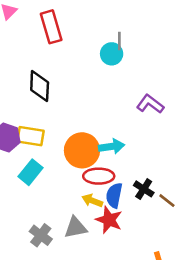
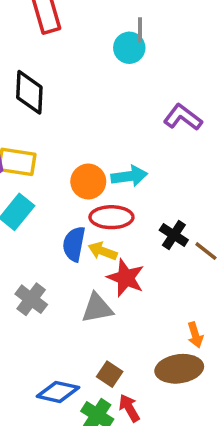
orange circle: (82, 150) -> (88, 182), size x0.7
blue semicircle: (114, 195) -> (74, 244), moved
gray triangle: (76, 228) -> (97, 308), moved

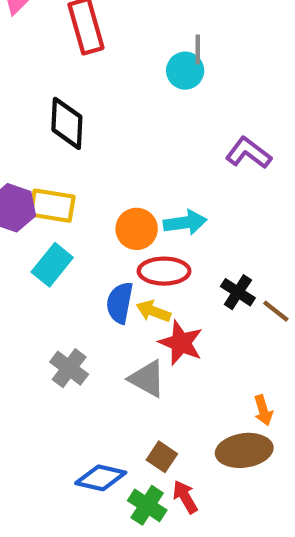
gray triangle: (97, 308) -> (147, 379), turned 40

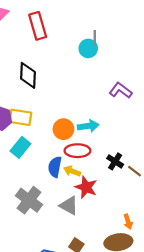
gray cross: (69, 368) -> (29, 200), size x1.4

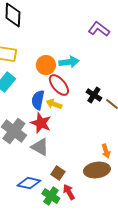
red ellipse: (77, 151) -> (59, 85), turned 50
red star: (86, 187) -> (41, 123), moved
gray triangle: (69, 206) -> (40, 147), moved

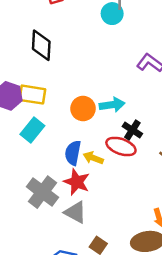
red ellipse: (59, 85) -> (121, 146), moved, turned -30
black cross: (94, 95) -> (132, 130), moved

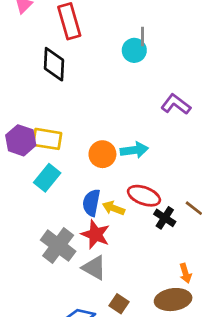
black diamond: (41, 45) -> (54, 64), moved
black cross: (132, 130) -> (165, 218), moved

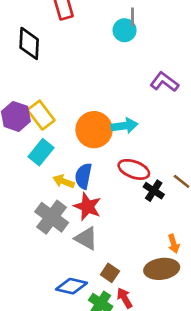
black diamond: (54, 64) -> (29, 43), moved
yellow rectangle: (47, 139) -> (41, 115), turned 44
orange circle: (102, 154) -> (94, 130), size x1.4
yellow arrow: (114, 208) -> (64, 181), moved

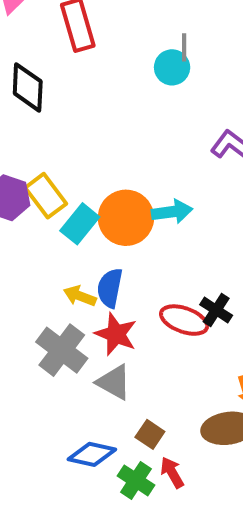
cyan rectangle: (41, 152) -> (80, 224), moved
red ellipse: (134, 169) -> (184, 320), moved

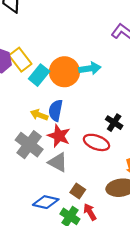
red ellipse: (184, 320) -> (96, 142), moved

